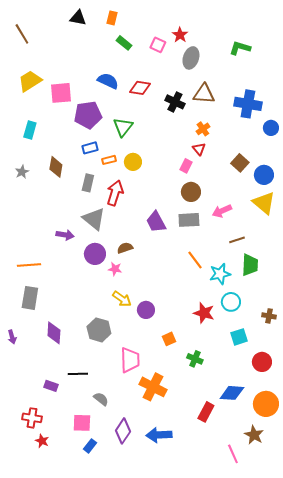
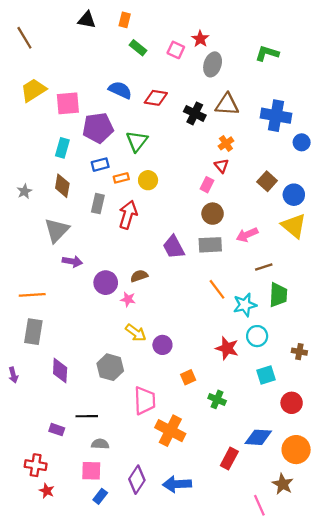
cyan rectangle: (30, 130) -> (62, 148), moved
gray triangle: (94, 219) -> (57, 230), moved, turned 35
gray semicircle: (101, 399) -> (100, 444), moved, turned -35

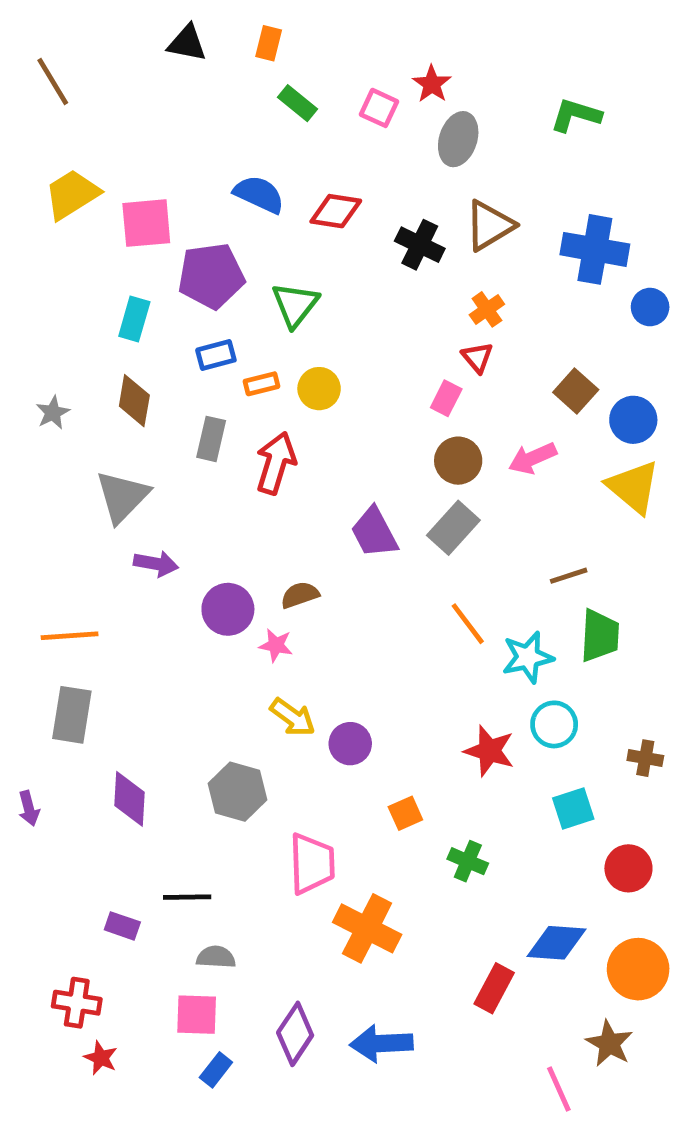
brown triangle: (227, 105) -> (489, 225), turned -35
pink arrow: (247, 235) -> (533, 458), moved
gray rectangle: (210, 245) -> (453, 528), turned -45

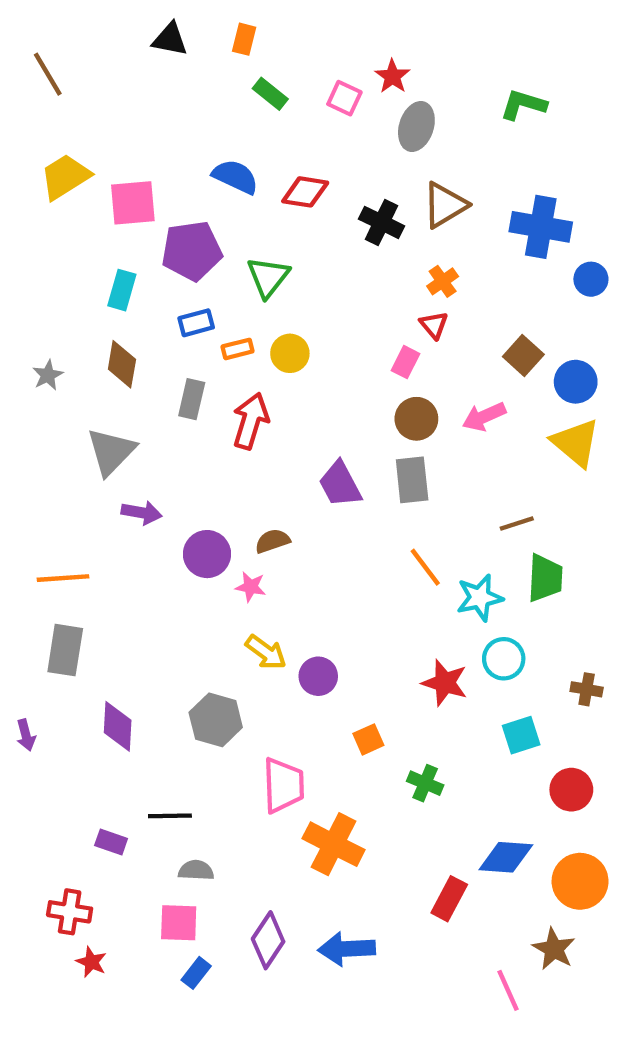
gray rectangle: (453, 528) -> (412, 480), turned -48

